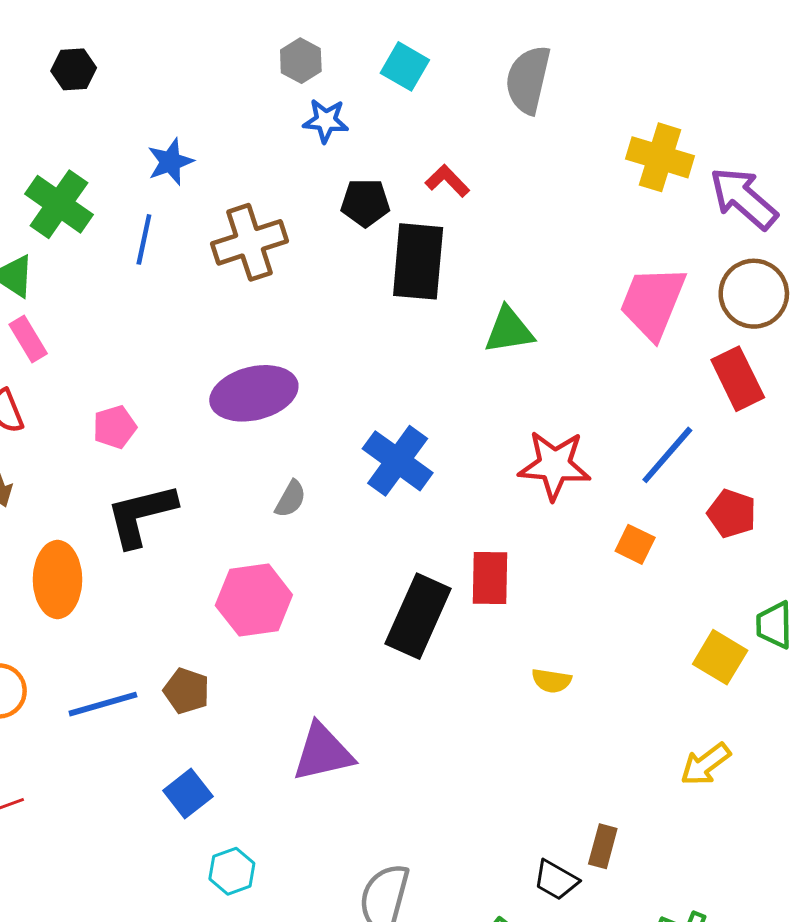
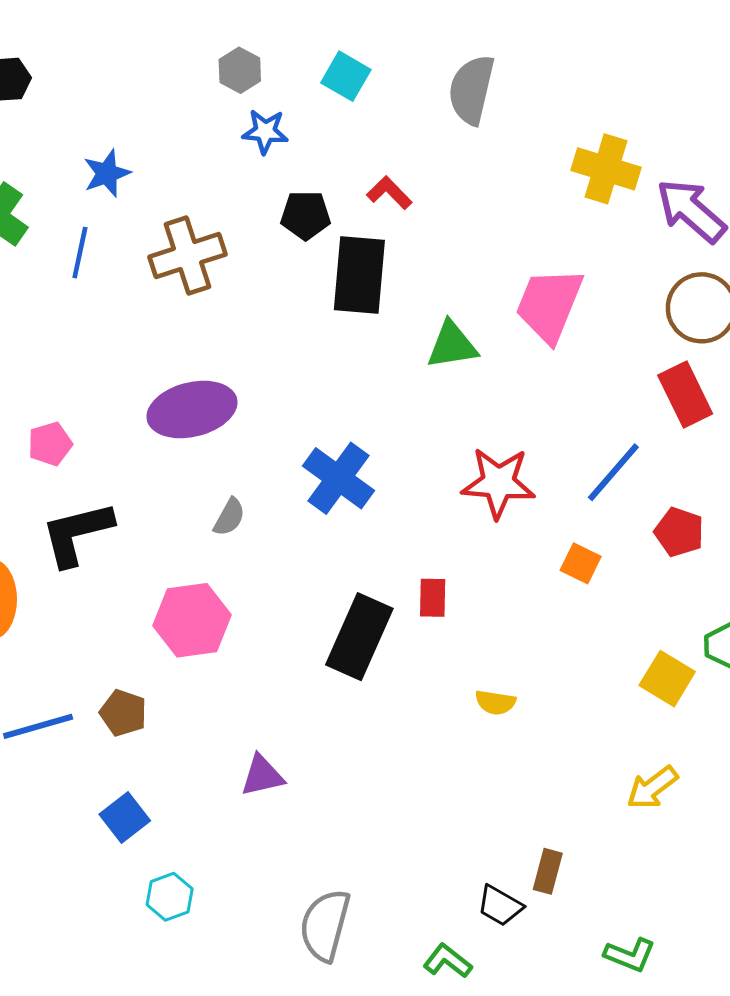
pink trapezoid: (653, 302) -> (549, 305), moved
red rectangle: (490, 578) -> (433, 598), size x0.7
purple triangle: (323, 752) -> (262, 776), size x0.7

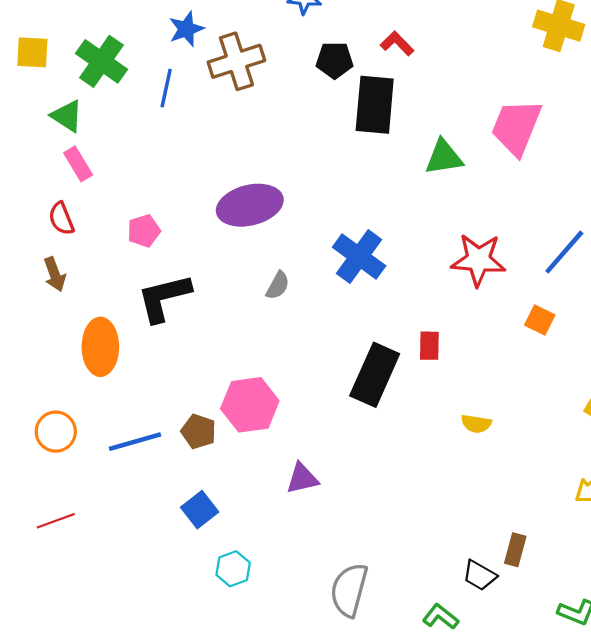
brown cross: (188, 256) -> (236, 61), moved
pink hexagon: (192, 620) -> (250, 405), moved

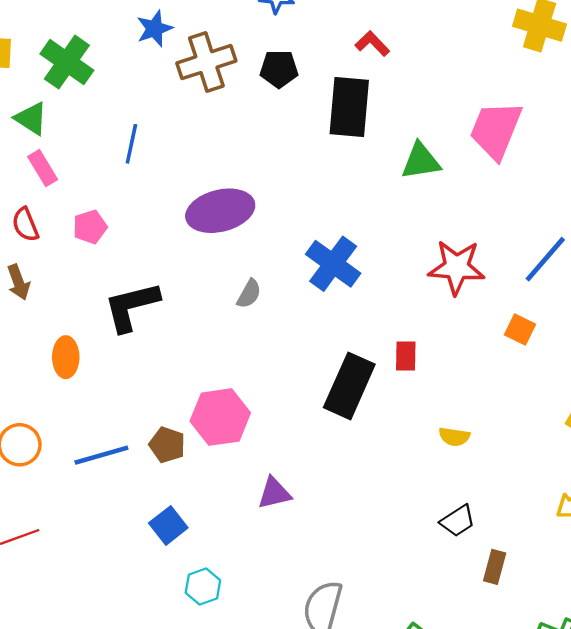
black pentagon: (335, 60) -> (279, 69), moved
blue line: (166, 88) -> (131, 144), moved
pink pentagon: (144, 231) -> (90, 227), moved
orange ellipse: (100, 347) -> (66, 357), size x0.7
black trapezoid: (480, 575) -> (458, 521), moved, turned -63

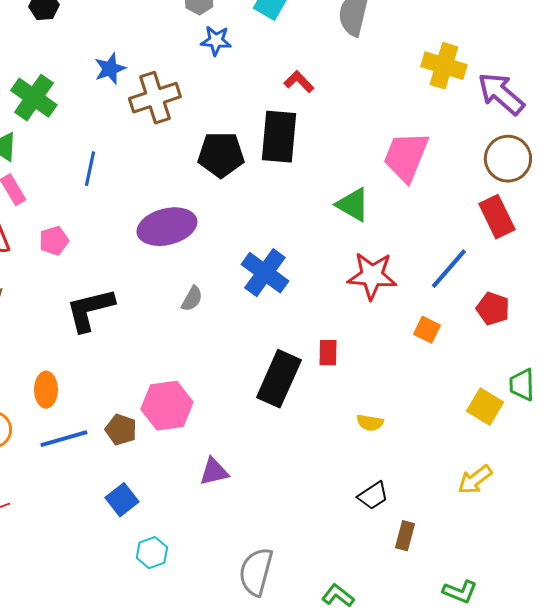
black pentagon: (279, 69) -> (221, 155), moved, size x1.4
green triangle: (421, 161) -> (353, 205), moved, turned 39
orange ellipse: (66, 357) -> (46, 390), moved

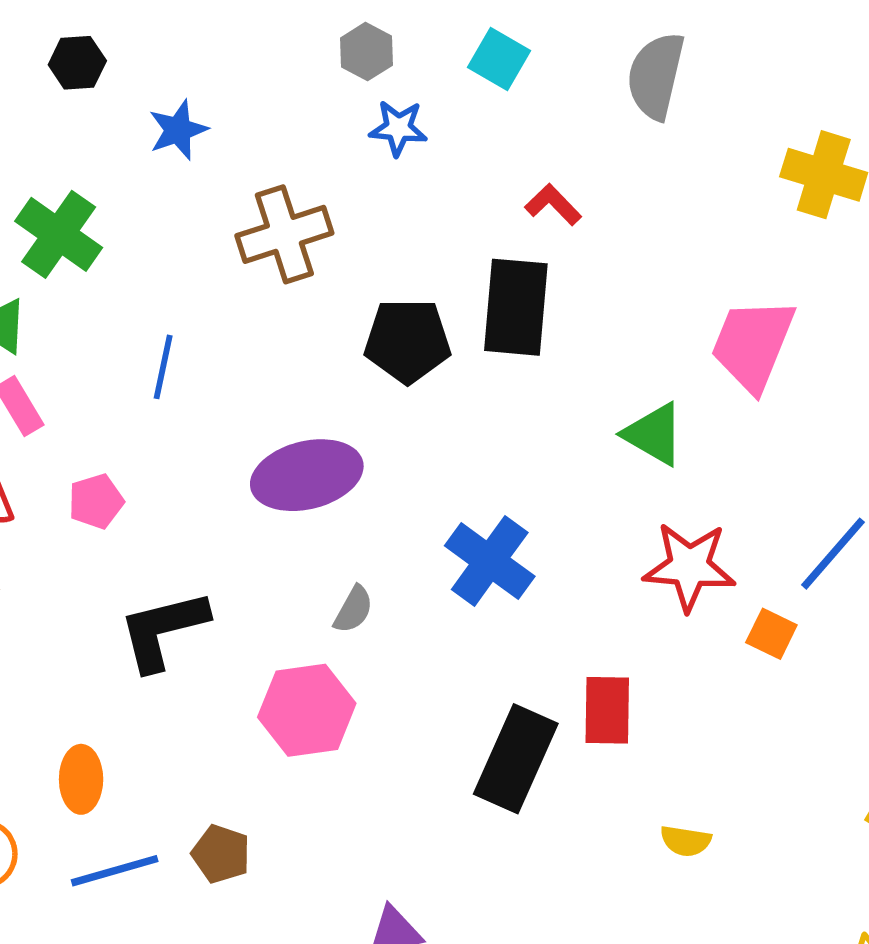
blue star: (110, 69) -> (178, 130), moved
orange square: (427, 330) -> (771, 634), moved
red rectangle: (328, 353) -> (607, 710), size x1.4
pink hexagon: (167, 406) -> (307, 710), moved

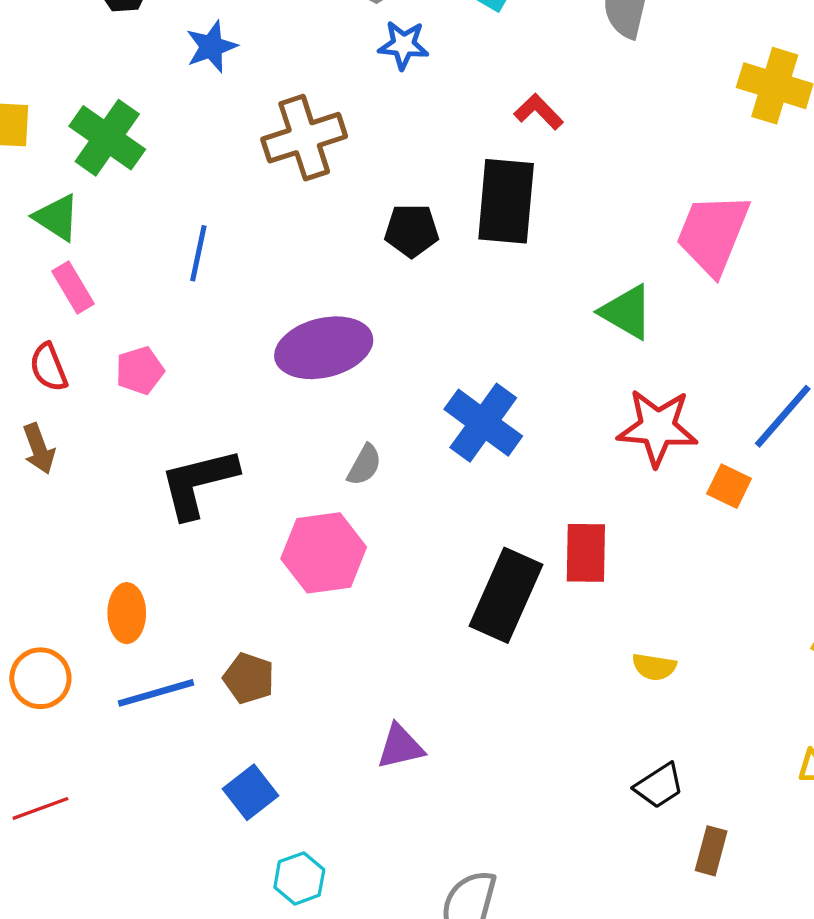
black pentagon: (408, 341) -> (412, 231), size x0.7

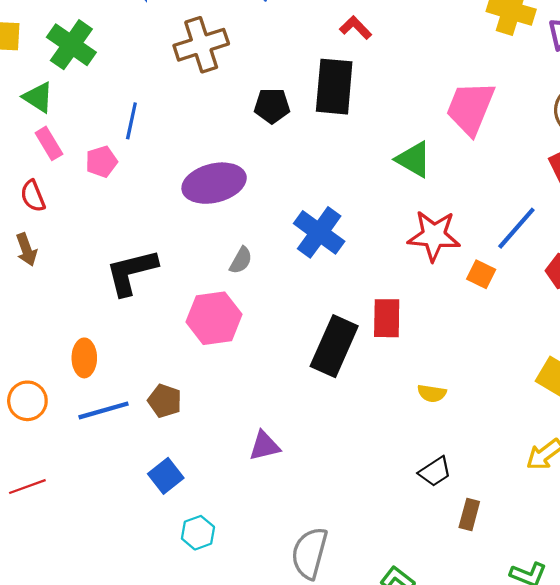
pink pentagon: (140, 371) -> (101, 162), moved

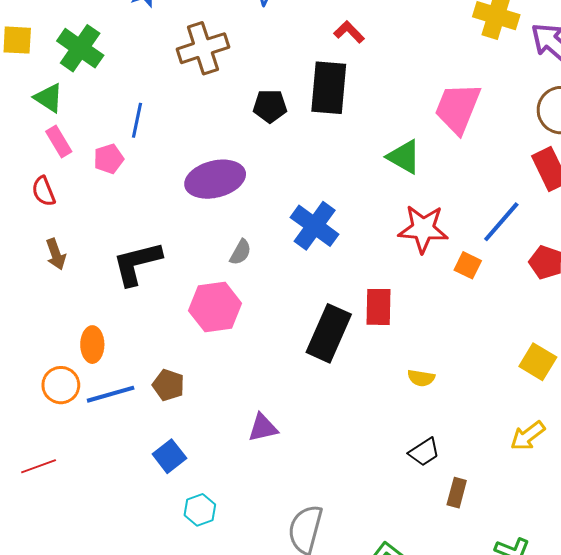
brown arrow: (26, 250) -> (56, 254), moved
orange circle: (27, 401) -> (61, 385), moved

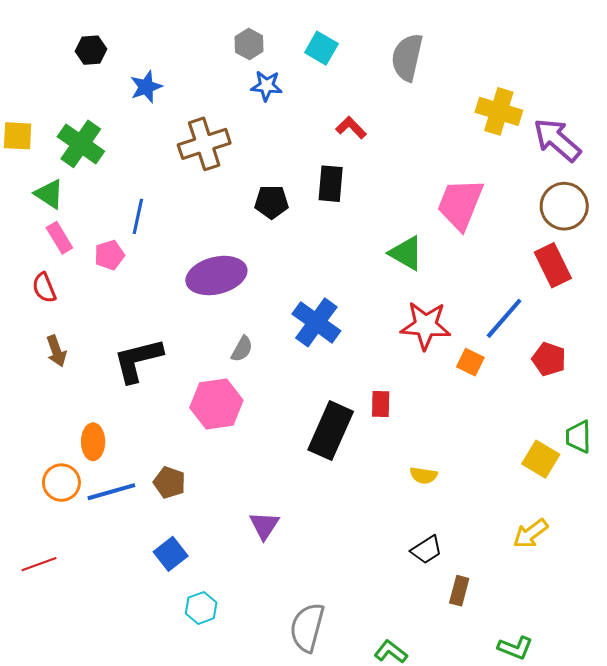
black rectangle: (329, 88) -> (331, 184), size x0.7
red rectangle: (378, 307) -> (381, 404), size x0.7
purple triangle: (263, 428) -> (264, 525), turned -44

